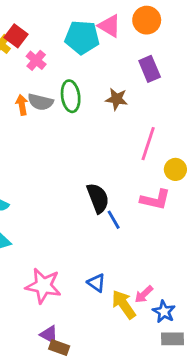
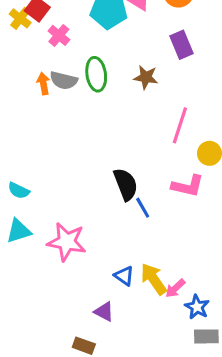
pink star: (43, 286) -> (67, 242), moved
yellow arrow: (124, 304) -> (154, 279), moved
purple triangle: (49, 335) -> (104, 312), moved

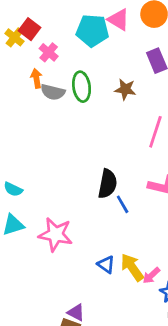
orange arrow: (43, 84) -> (36, 78), moved
black semicircle: (126, 184) -> (108, 184), turned 32
purple triangle: (104, 312) -> (76, 312), moved

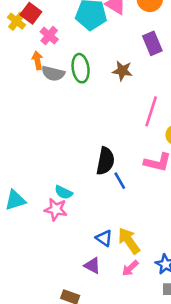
cyan semicircle: (13, 189) -> (64, 192), moved
pink star: (56, 234) -> (56, 209), size x0.7
pink arrow: (151, 275) -> (130, 268), moved
purple triangle: (76, 312) -> (92, 266), moved

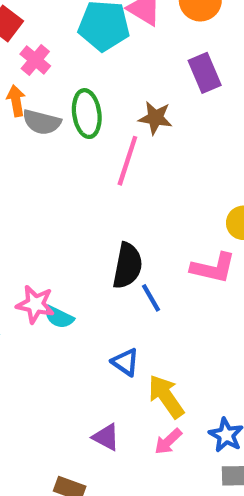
pink line: (151, 111) -> (127, 161), moved
pink star: (56, 209) -> (35, 304), moved
blue triangle: (104, 238) -> (125, 362), moved

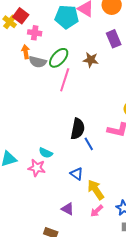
pink cross: (35, 60) -> (35, 33), turned -32
green ellipse: (87, 114) -> (59, 58), turned 50
pink line: (127, 161) -> (65, 80), moved
pink star: (35, 304) -> (37, 168), moved

